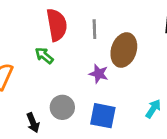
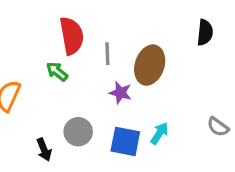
gray line: (94, 29) -> (107, 54), moved
cyan arrow: (153, 109) -> (159, 133), moved

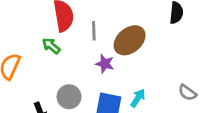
brown ellipse: (150, 65) -> (130, 40), turned 32

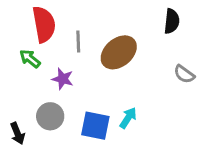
purple star: (105, 64) -> (63, 79), moved
gray semicircle: (187, 93) -> (184, 74), moved

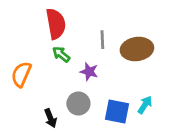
red semicircle: (44, 24) -> (56, 24), moved
brown ellipse: (119, 52) -> (137, 49), turned 32

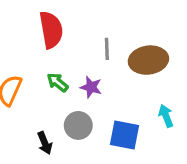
green arrow: (61, 54) -> (57, 82), moved
cyan arrow: (145, 105) -> (166, 116), moved, turned -54

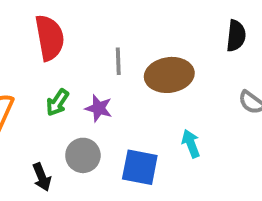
green arrow: (57, 82) -> (57, 102), turned -95

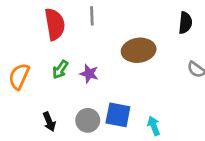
gray line: (118, 61) -> (92, 16), moved
cyan arrow: (191, 144) -> (154, 126), moved
gray circle: (83, 155) -> (88, 120), moved

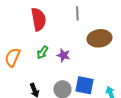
gray line: (92, 16) -> (77, 13), moved

